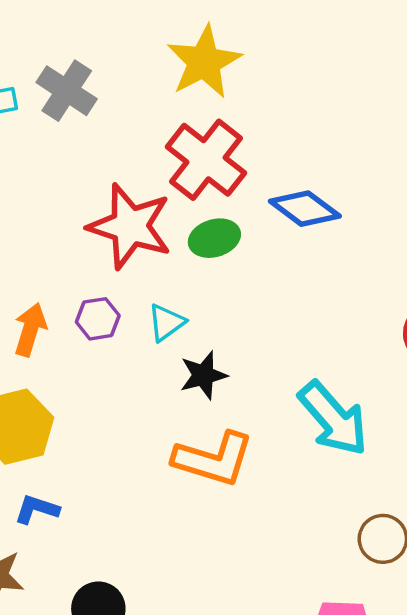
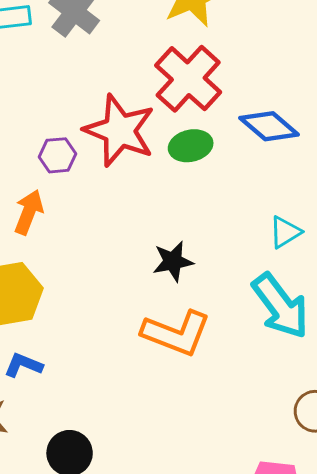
purple hexagon: (98, 319) -> (58, 155), moved
cyan triangle: (166, 322) -> (285, 232), moved

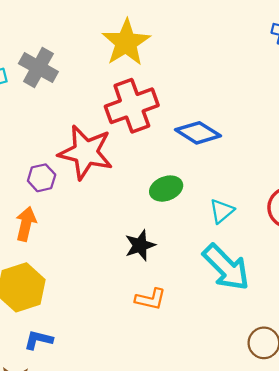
red cross: (188, 79) -> (132, 106), turned 36
green ellipse: (191, 146) -> (166, 189), moved
orange L-shape: (176, 333) -> (150, 299), size x0.6

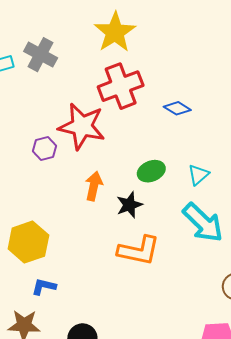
blue diamond: (198, 133) -> (177, 108), size x0.7
green ellipse: (166, 189) -> (151, 171), moved
orange arrow: (26, 224) -> (94, 186), moved
orange L-shape: (150, 299) -> (139, 251), size x1.6

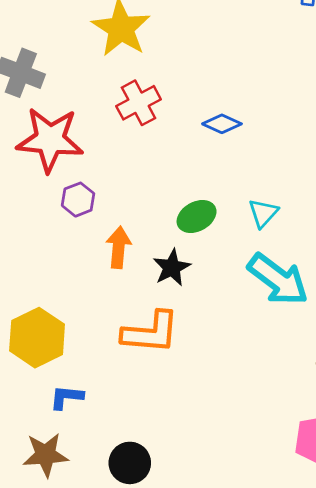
red cross: (121, 86) -> (139, 103), size x0.7
red star: (82, 126) -> (50, 140), moved
purple hexagon: (45, 148) -> (78, 200), moved
orange L-shape: (139, 251) -> (151, 332), moved

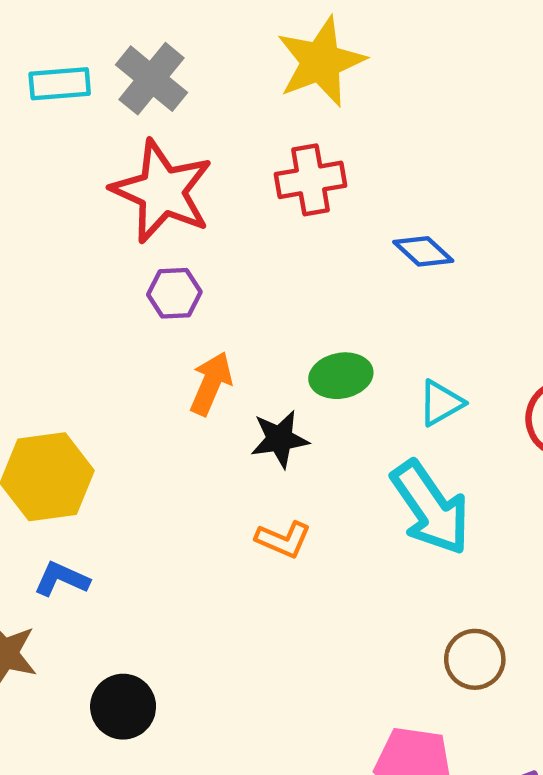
orange L-shape: (151, 332) -> (283, 539), moved, size x0.6

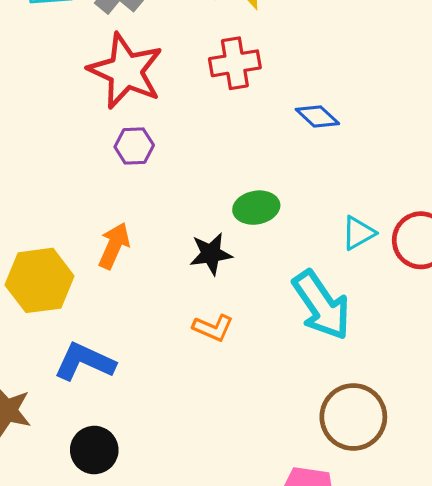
orange arrow: (211, 383) -> (114, 246), moved
cyan triangle: (441, 403) -> (358, 233), moved
blue L-shape: (62, 579) -> (85, 362), moved, size x1.5
brown circle: (475, 659) -> (353, 417), size x1.5

